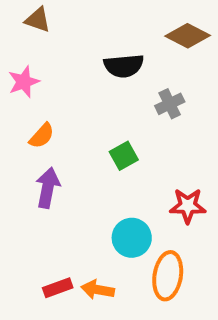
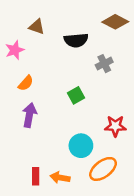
brown triangle: (38, 20) -> (37, 27), moved
orange ellipse: (168, 276) -> (103, 169), turned 44
red rectangle: (58, 288) -> (36, 176), turned -70

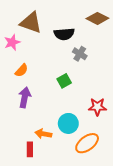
brown triangle: (37, 27) -> (31, 23), size x1.6
gray cross: (104, 64) -> (80, 54), moved, turned -32
orange arrow: (60, 178) -> (43, 134), moved

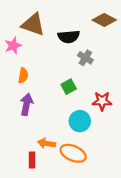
orange semicircle: (22, 70) -> (23, 76), turned -32
red star: (97, 107) -> (102, 101), moved
cyan circle: (68, 123) -> (80, 121), moved
orange ellipse: (87, 143) -> (73, 153), moved, turned 60

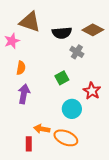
brown diamond: (104, 20) -> (93, 30), moved
red star: (102, 101) -> (92, 91), turned 30

